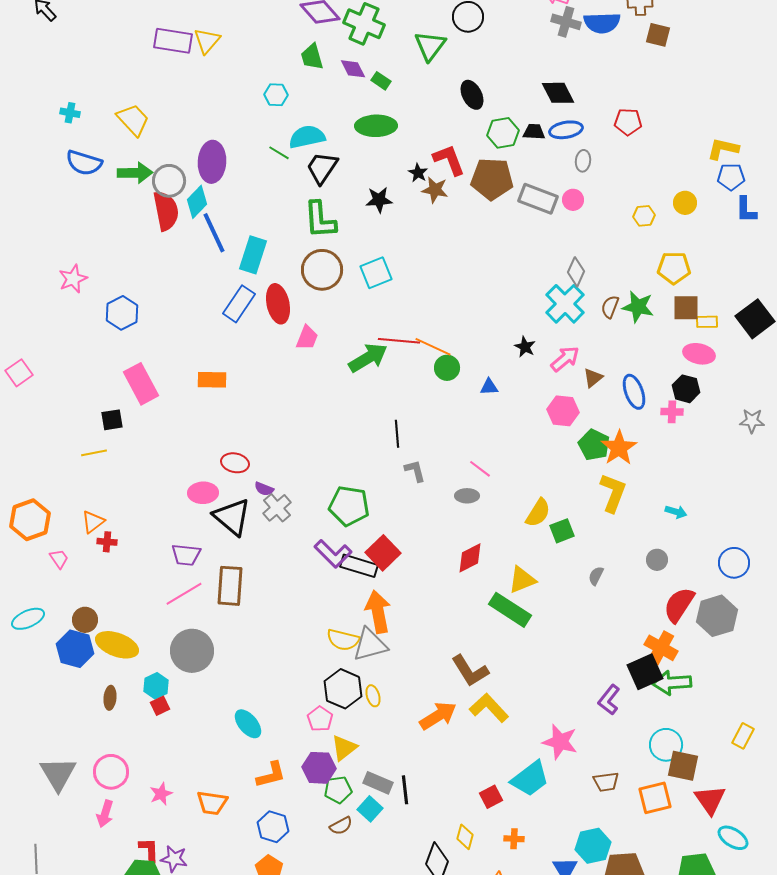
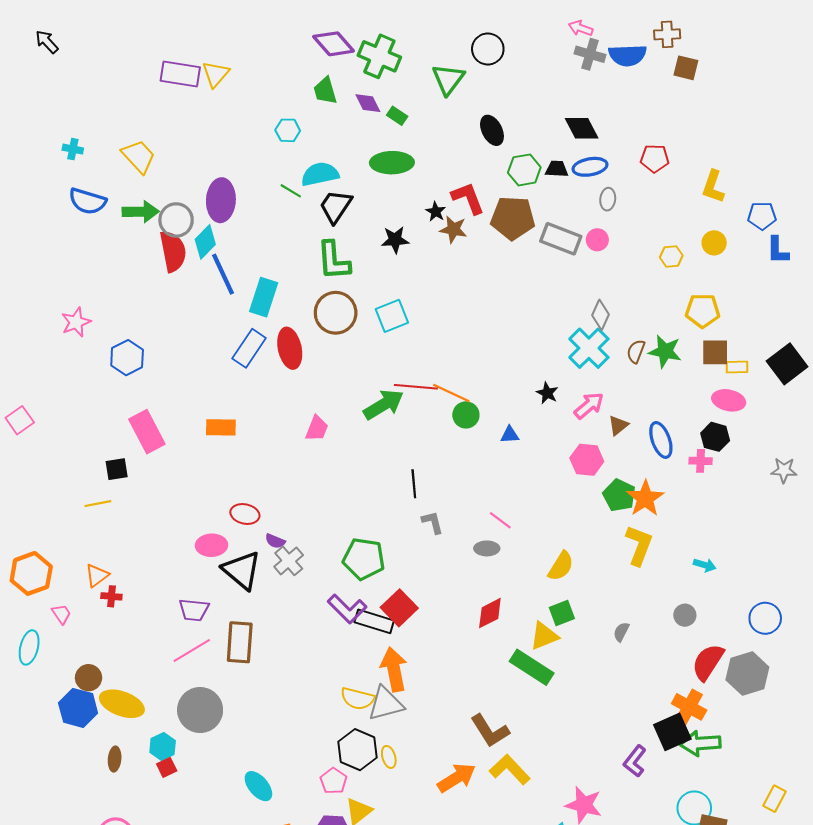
yellow L-shape: (723, 149) -> (713, 187), moved, turned -84
pink trapezoid: (307, 338) -> (317, 429), moved
green square: (562, 531) -> (562, 613), moved
cyan ellipse: (28, 619) -> (29, 647), moved, turned -52

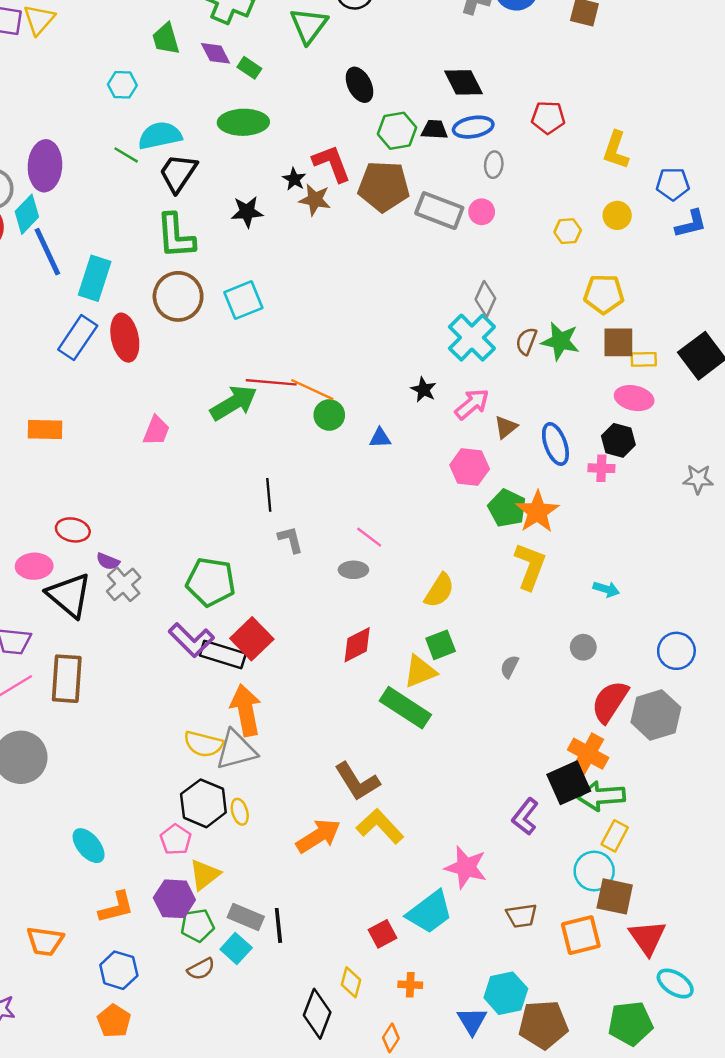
blue L-shape: (778, 250) -> (691, 224), turned -104
yellow rectangle: (775, 799) -> (615, 836), moved

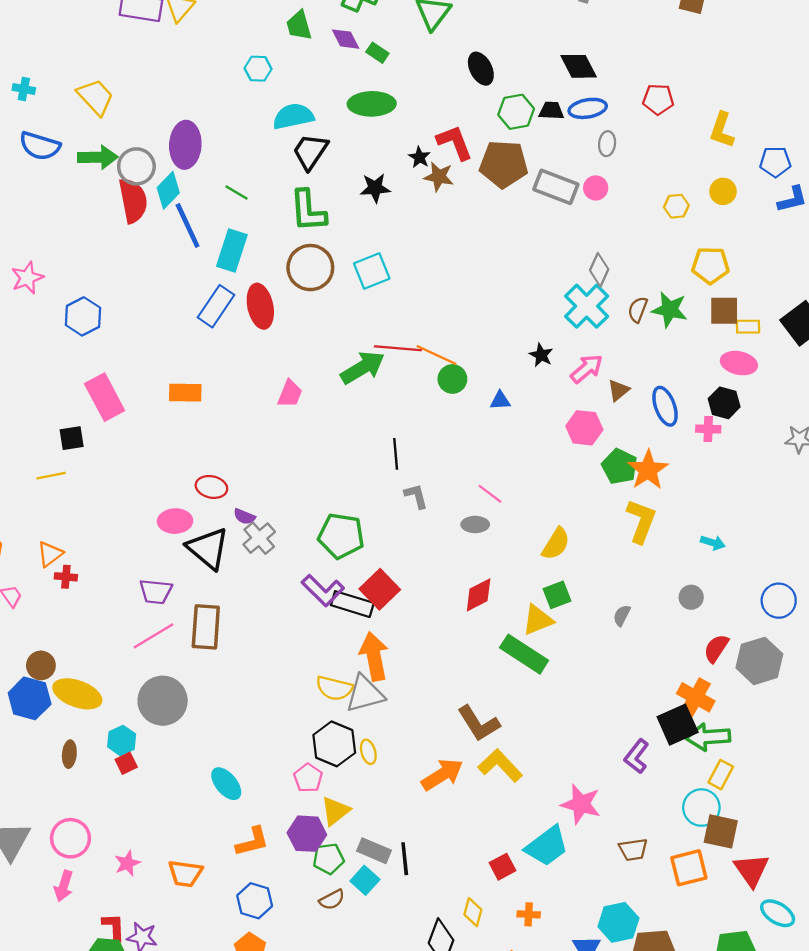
green line: (126, 155) -> (236, 193), moved
red semicircle: (610, 702) -> (716, 648), size x0.7

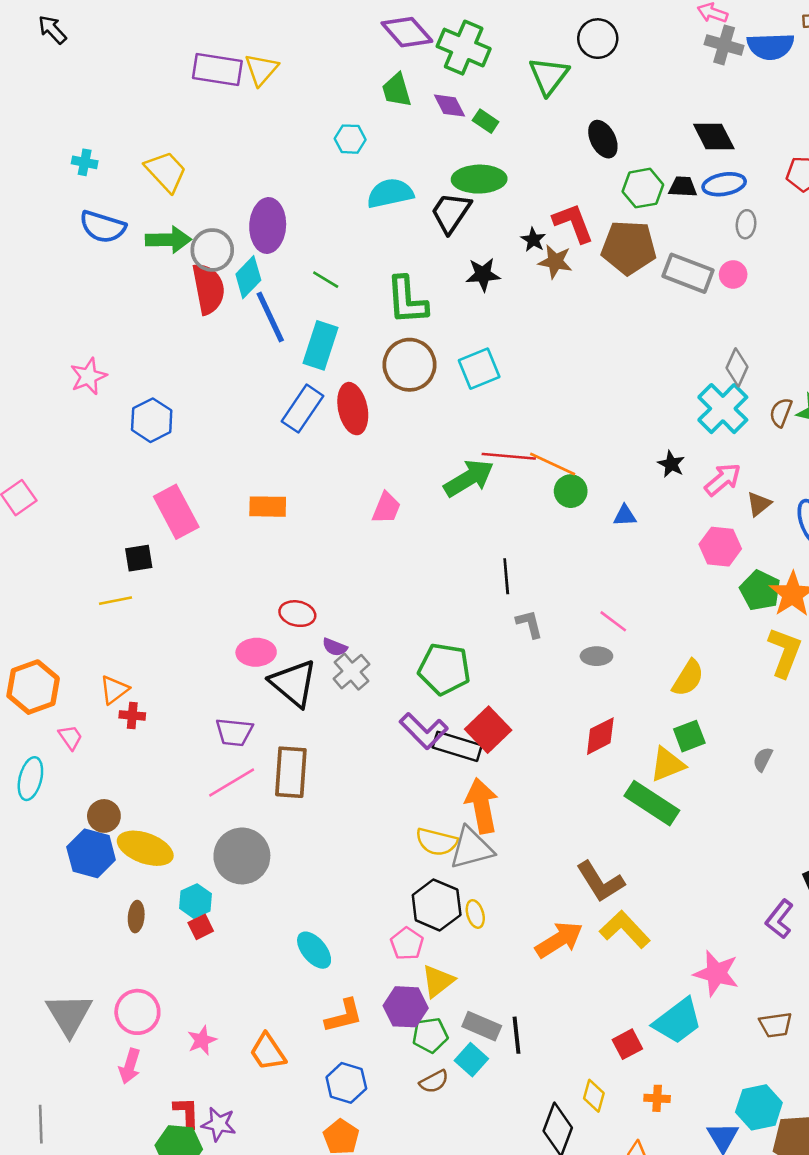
black trapezoid: (310, 152) -> (451, 213), moved
orange trapezoid: (185, 873) -> (268, 1052), turned 48

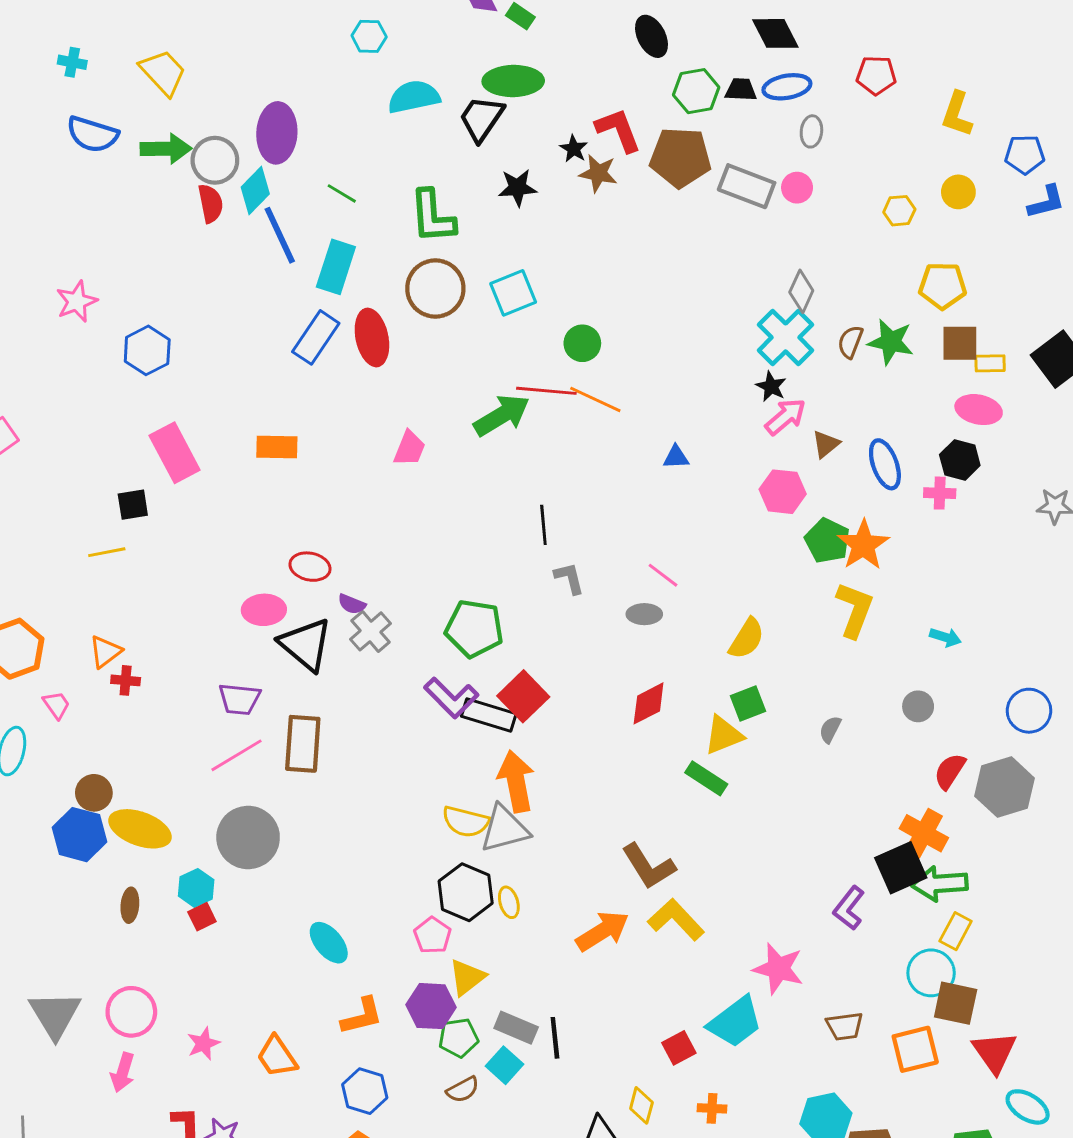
red semicircle: (208, 289) -> (211, 203), size x0.7
black star: (671, 464) -> (771, 386), moved
green circle: (571, 491) -> (582, 343), moved
green rectangle: (652, 803) -> (706, 778), size x0.7

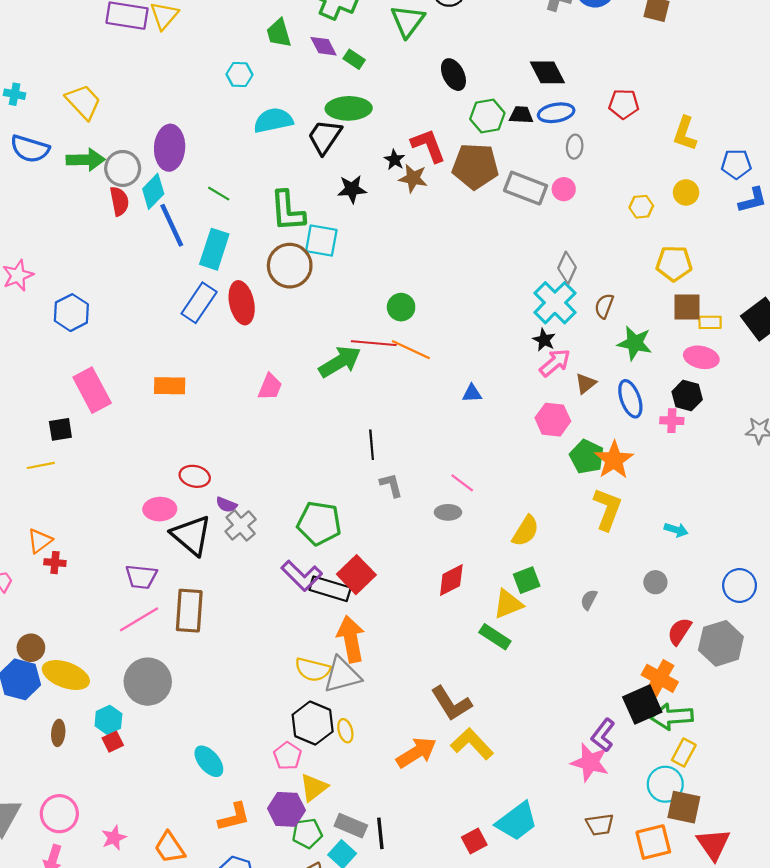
cyan square: (513, 293) -> (321, 240), moved, turned 32
green star: (891, 342) -> (635, 343), moved
pink star: (778, 969) -> (590, 762), moved

